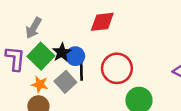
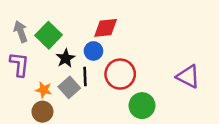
gray arrow: (34, 28) -> (21, 32), moved, turned 130
green square: (41, 56) -> (49, 35), moved
blue circle: (75, 56) -> (93, 51), moved

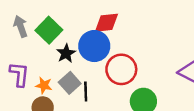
blue circle: (93, 51) -> (94, 46), size x1.6
purple L-shape: (19, 64) -> (19, 74), moved
black line: (85, 76) -> (86, 91), moved

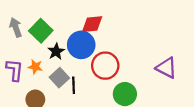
orange star: (44, 85) -> (35, 67), moved

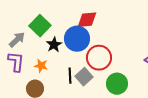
gray arrow: (16, 27) -> (17, 40), moved, turned 66
orange star: (35, 67) -> (41, 66), moved
gray square: (59, 78) -> (84, 77), moved

